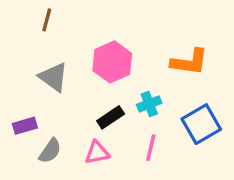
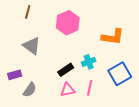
pink hexagon: (112, 62) -> (68, 23), moved
pink triangle: (97, 153) -> (68, 90), moved

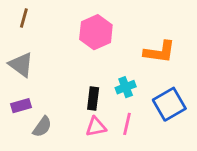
brown line: (28, 12) -> (24, 18), moved
gray triangle: (32, 46) -> (21, 65), moved
black rectangle: (66, 70) -> (93, 98), turned -49

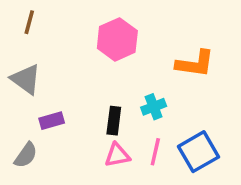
blue square: (169, 104) -> (198, 152), moved
purple rectangle: (21, 106) -> (52, 121), moved
gray semicircle: (42, 127) -> (26, 155), moved

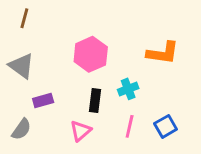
pink hexagon: (117, 39) -> (91, 54), moved
blue square: (198, 152) -> (166, 126), size x0.7
pink triangle: (117, 155) -> (81, 131), moved, turned -30

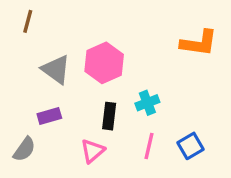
orange L-shape: (163, 53) -> (199, 43), moved
gray triangle: (21, 66) -> (56, 70), moved

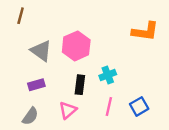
gray semicircle: (24, 149) -> (30, 116), moved

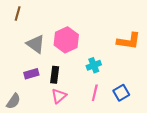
orange L-shape: (145, 31) -> (129, 41), moved
black rectangle: (80, 85) -> (55, 75), moved
gray semicircle: (30, 116) -> (13, 101), moved

